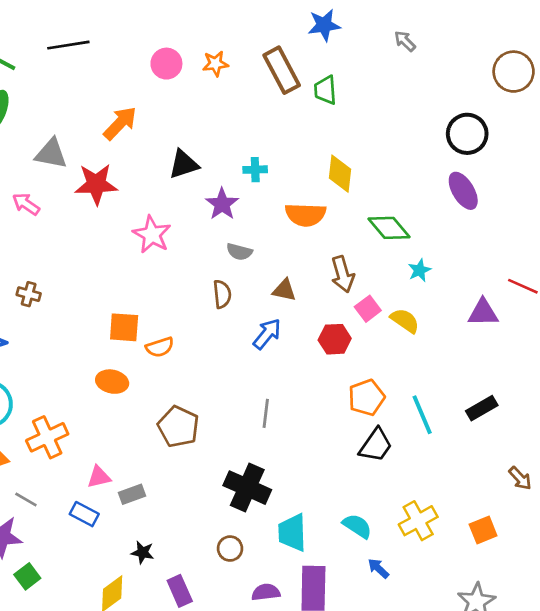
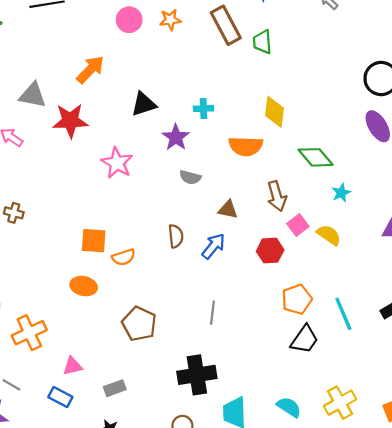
brown semicircle: (222, 294) -> (176, 236), moved
black cross: (247, 488) -> (197, 375), turned -33
gray rectangle: (132, 494) -> (115, 388), moved

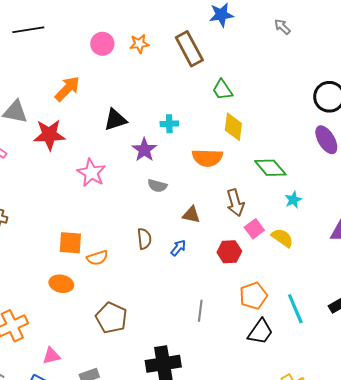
green trapezoid: (262, 42) -> (222, 90), moved, turned -30
blue arrow: (214, 246) -> (178, 248), size x0.7
gray line: (212, 313) -> (200, 311), moved

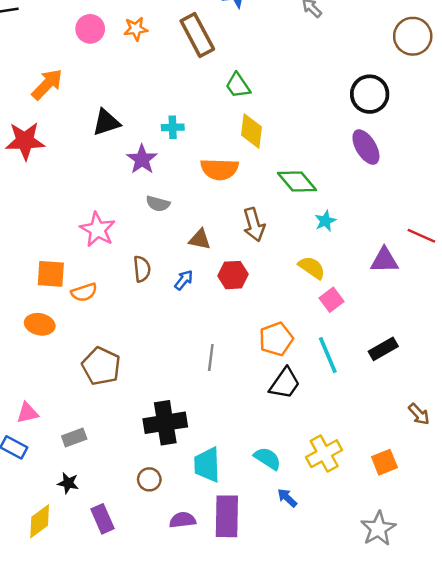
pink star: (91, 173) -> (98, 230), moved
pink square: (254, 229) -> (331, 300), moved
red hexagon: (229, 252) -> (233, 275), moved

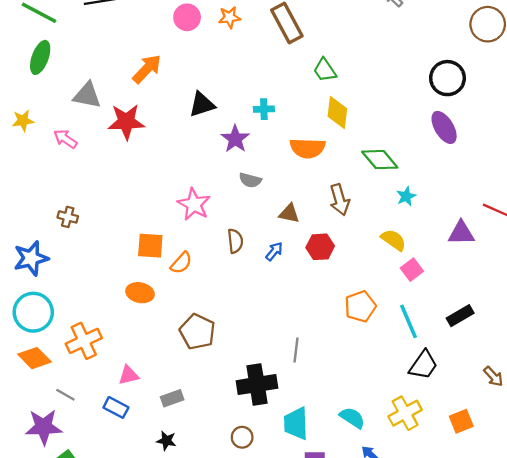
orange semicircle: (84, 292) -> (181, 263), turned -30
gray line: (211, 358) -> (296, 350), moved
black trapezoid: (285, 383) -> (423, 365), moved

